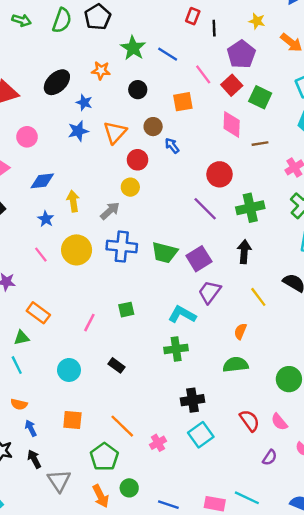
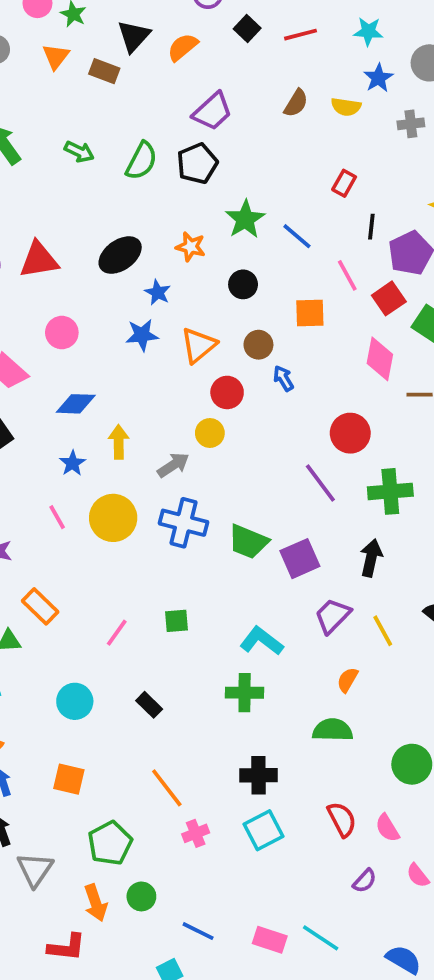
black line: (214, 28) -> (371, 227), moved
purple trapezoid: (210, 292) -> (333, 616), moved
orange line: (122, 426) -> (167, 788), moved

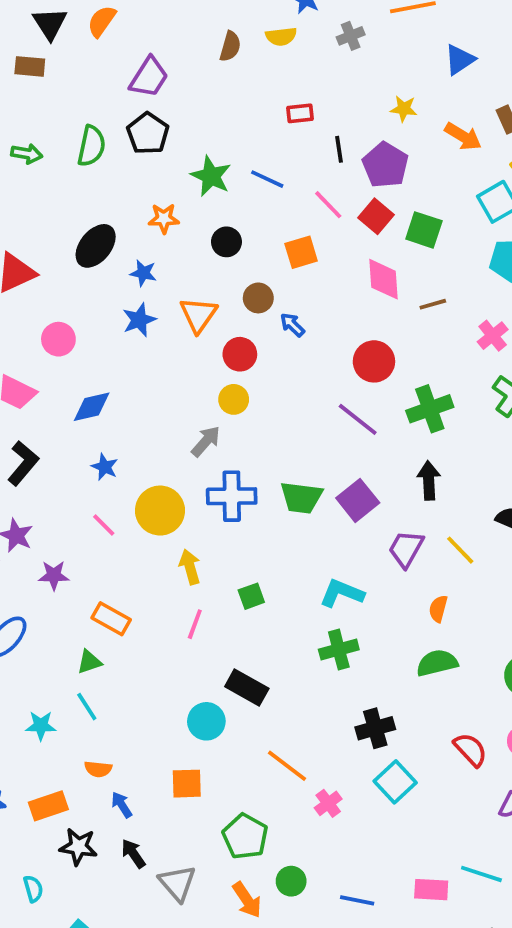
red rectangle: (344, 183) -> (300, 113), turned 70
yellow arrow: (119, 442) -> (190, 567), moved
cyan circle: (75, 701) -> (206, 721), moved
black rectangle: (149, 705) -> (247, 688), size x1.5

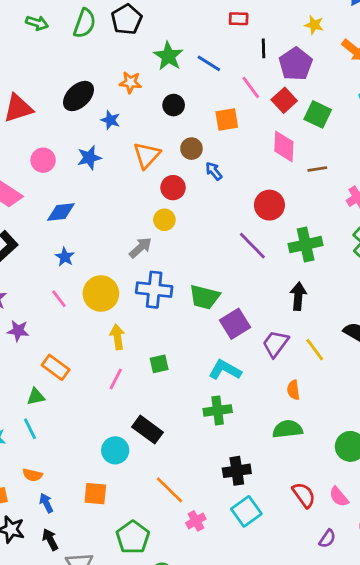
blue star: (139, 320) -> (89, 158), moved
purple square: (358, 500) -> (235, 324), moved
orange semicircle: (438, 609) -> (293, 390), turned -30

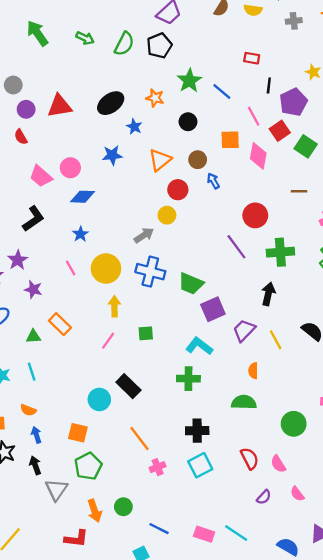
pink diamond: (284, 146) -> (258, 156), moved
pink circle: (43, 160) -> (70, 168), moved
green triangle: (36, 397) -> (33, 337), moved
green pentagon: (133, 537) -> (88, 466), moved

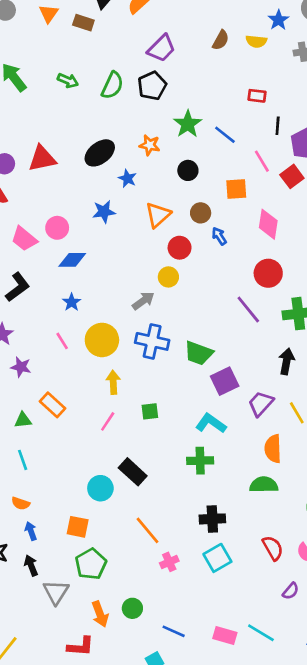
pink diamond: (258, 156) -> (268, 224), moved
orange semicircle: (253, 371) -> (273, 449), size x1.5

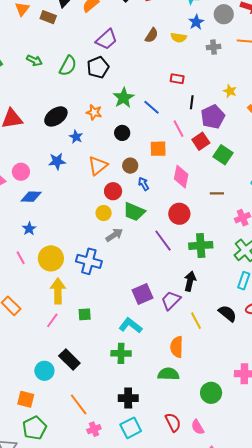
gray arrow: (143, 301) -> (114, 235), moved
green trapezoid: (199, 353) -> (134, 212), moved
yellow arrow: (113, 382) -> (58, 291), size x1.4
purple trapezoid: (261, 404) -> (171, 300), moved

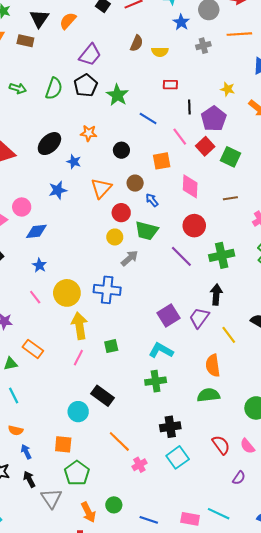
yellow semicircle: (179, 38) -> (160, 52), moved
green star: (124, 98) -> (117, 95), moved

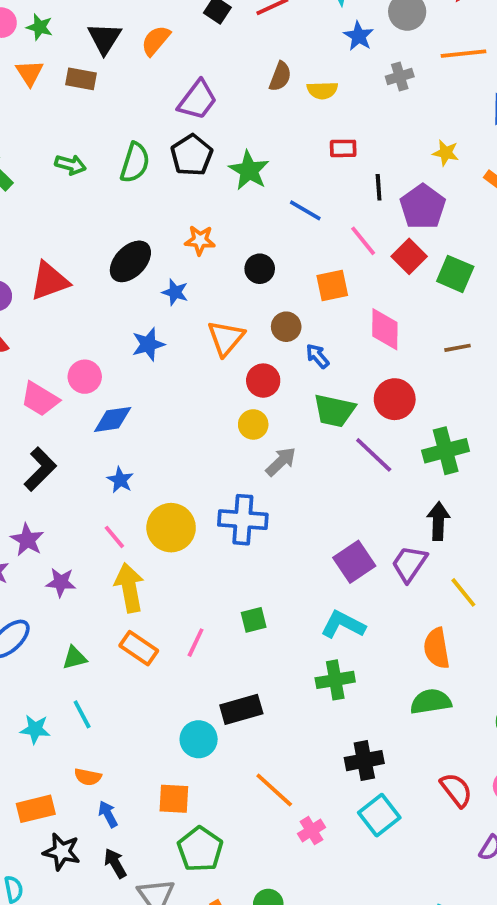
green trapezoid: (147, 231) -> (334, 411), moved
yellow arrow: (80, 326) -> (129, 588), moved
orange rectangle: (33, 349) -> (139, 648), moved
black rectangle: (103, 396) -> (241, 709), turned -50

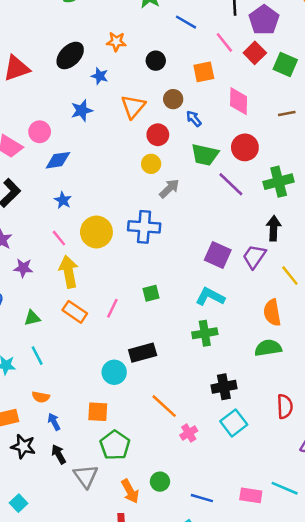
purple square: (354, 562) -> (218, 255), turned -32
red semicircle: (456, 790) -> (285, 406), turned 35

